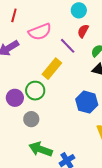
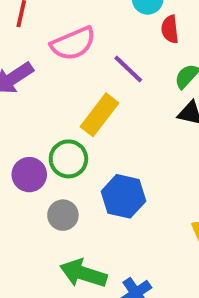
red semicircle: (83, 31) -> (170, 29), moved, turned -32
blue hexagon: (87, 102) -> (123, 196), moved

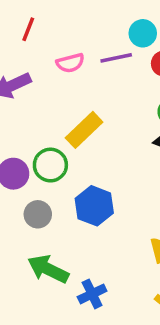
pink semicircle: (73, 44) -> (70, 63), size x0.7
purple line: (128, 69) -> (116, 58), moved, turned -64

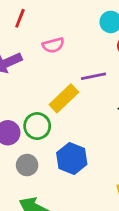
purple line: (116, 58) -> (93, 76), moved

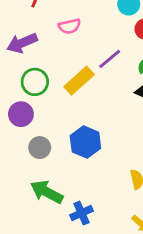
purple line: (93, 76) -> (110, 59), turned -30
green circle: (37, 126) -> (35, 82), moved

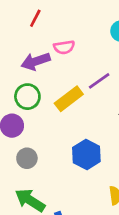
purple arrow: (22, 43) -> (36, 61), moved
blue hexagon: (85, 142) -> (86, 154), moved

